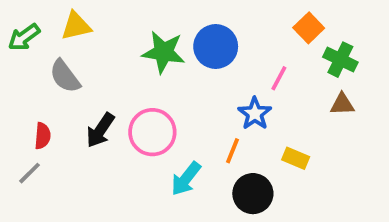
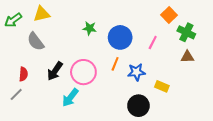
blue circle: (216, 47) -> (120, 37), moved
green star: (164, 52) -> (90, 28), size x0.6
blue star: (255, 114) -> (136, 72), moved, turned 30
orange line: (232, 151) -> (115, 64), moved
cyan arrow: (186, 179) -> (70, 98), moved

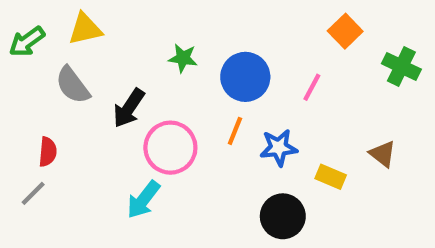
green cross: (186, 32) -> (401, 66), moved
brown triangle: (187, 57) -> (383, 154), moved, turned 40
black arrow: (55, 71) -> (129, 108), moved

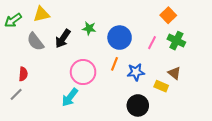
green cross: (401, 66) -> (176, 41), moved
black arrow: (129, 108) -> (63, 39), moved
brown triangle: (383, 154) -> (174, 73), moved

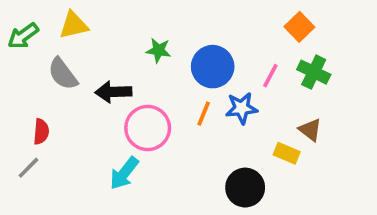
black arrow: (63, 39) -> (113, 92), moved, turned 54
blue star: (136, 72) -> (242, 108), moved

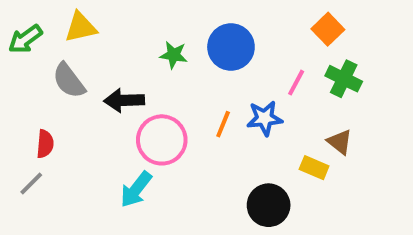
blue circle: (213, 67) -> (231, 47), moved

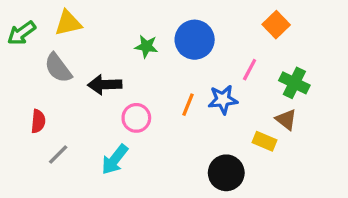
green cross: (344, 79) -> (294, 83), moved
pink circle: (162, 140) -> (136, 118), size x0.7
gray line: (31, 183) -> (58, 155), moved

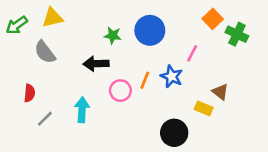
green cross: (294, 83) -> (237, 34), moved
black arrow: (105, 85) -> (96, 64), moved
blue star: (223, 100) -> (172, 76), turned 30
pink circle: (136, 118) -> (120, 91), moved
cyan arrow: (115, 160) -> (82, 110), moved, turned 145

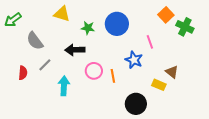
yellow triangle: (53, 18) -> (62, 14), moved, turned 30
pink line: (192, 53) -> (150, 42), turned -48
orange line: (145, 80) -> (113, 76), moved, turned -32
gray line: (45, 119) -> (45, 65), moved

